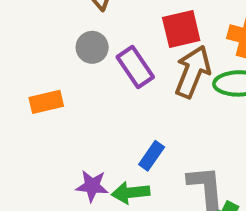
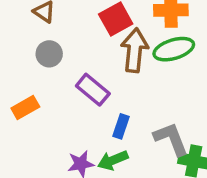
purple rectangle: (135, 67) -> (93, 90), moved

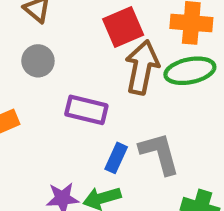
purple rectangle: (93, 90) -> (86, 110), turned -32
gray L-shape: (171, 139) -> (159, 153), moved

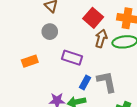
red square: (123, 27) -> (93, 18), turned -30
brown arrow: (142, 67) -> (101, 38), size x0.7

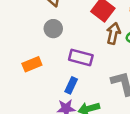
blue rectangle: (85, 82) -> (71, 85), moved

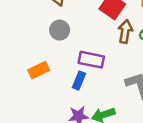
blue rectangle: (71, 85) -> (79, 81), moved

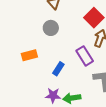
purple rectangle: (91, 60) -> (85, 56), moved, turned 36

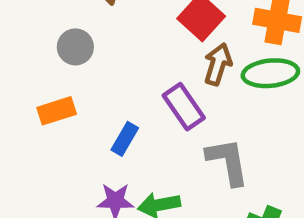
gray circle: (51, 28) -> (75, 47), moved

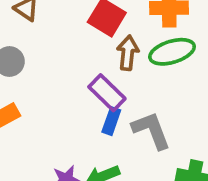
blue rectangle: (125, 139) -> (111, 121), moved

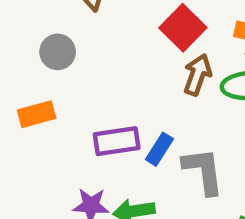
purple rectangle: (107, 93) -> (117, 141), moved, turned -66

